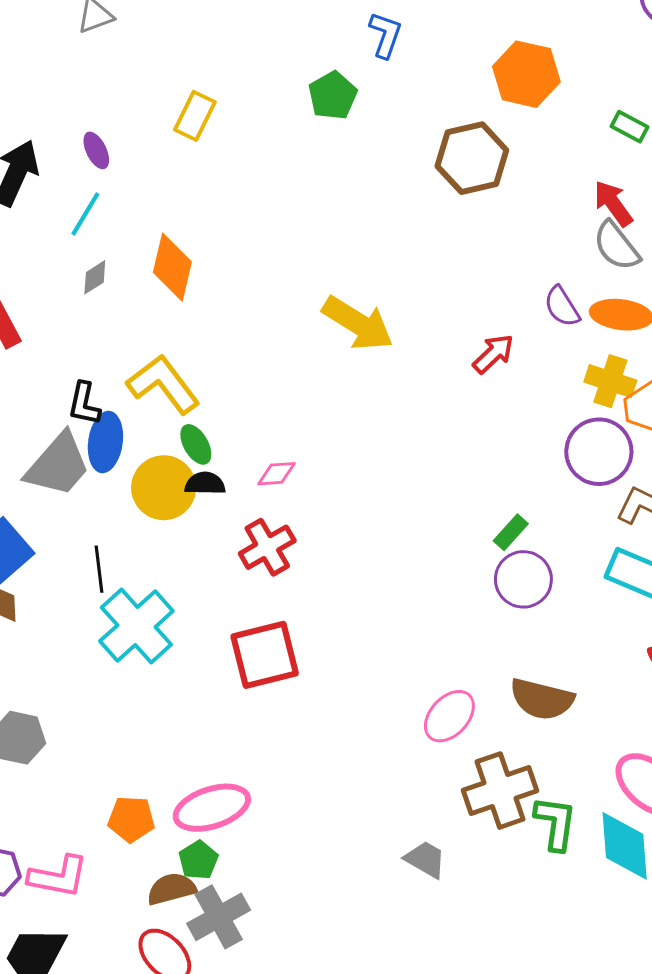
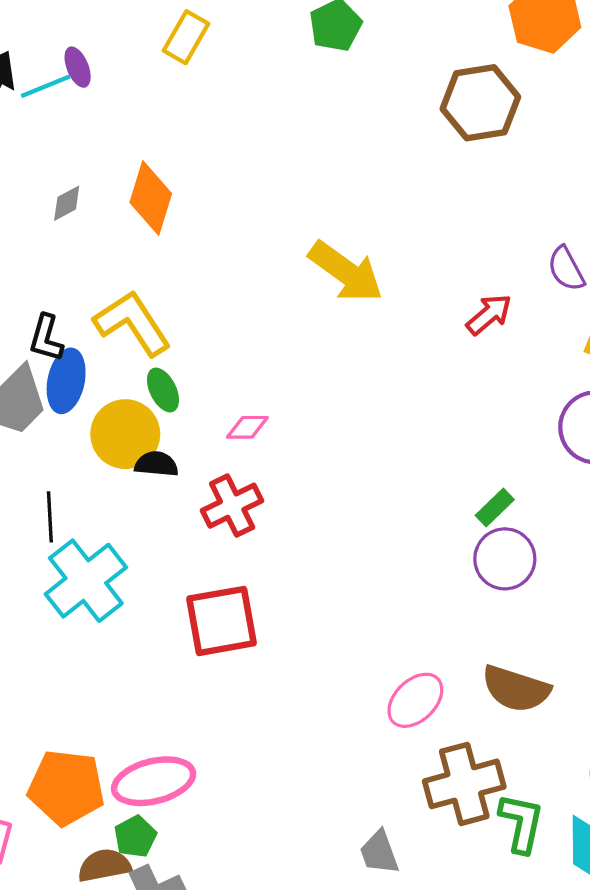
cyan line: (85, 214) -> (46, 86), moved, turned 33
black semicircle: (205, 483) -> (156, 464), moved
orange pentagon: (131, 819) -> (66, 787), size x1.5
gray trapezoid: (426, 859) -> (379, 852), turned -144

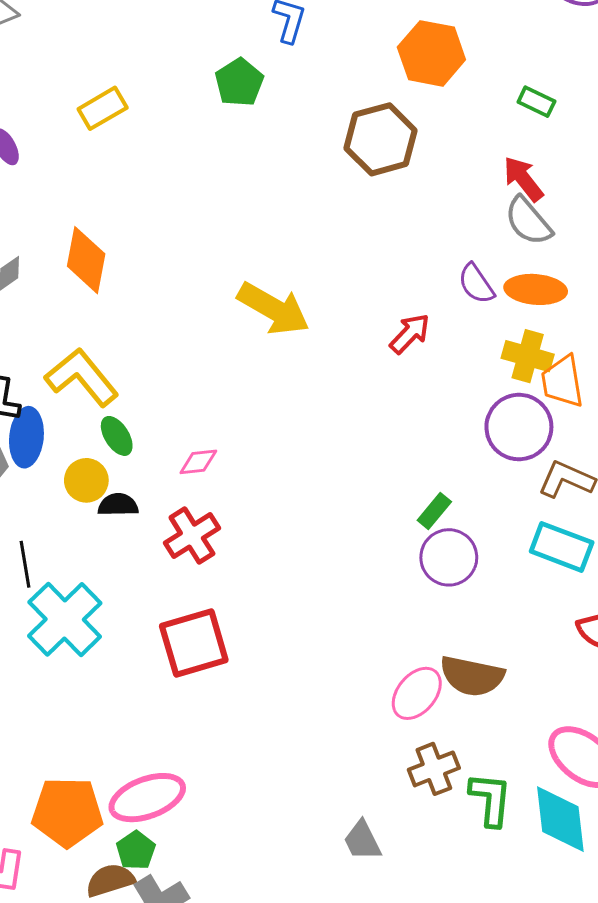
yellow rectangle: (186, 37) -> (103, 108), turned 36
yellow circle: (125, 434) -> (86, 480), size x0.7
pink ellipse: (415, 700) -> (417, 693), moved
brown cross: (464, 784) -> (434, 769), size x0.7

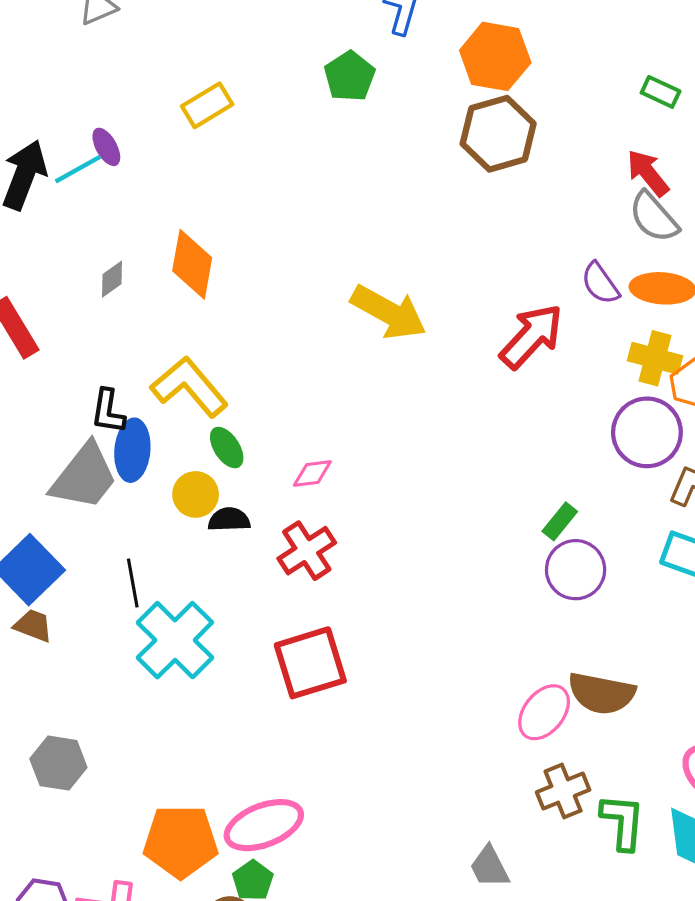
orange hexagon: (431, 53) -> (495, 56), moved
red arrow: (410, 334) -> (531, 336), size x1.5

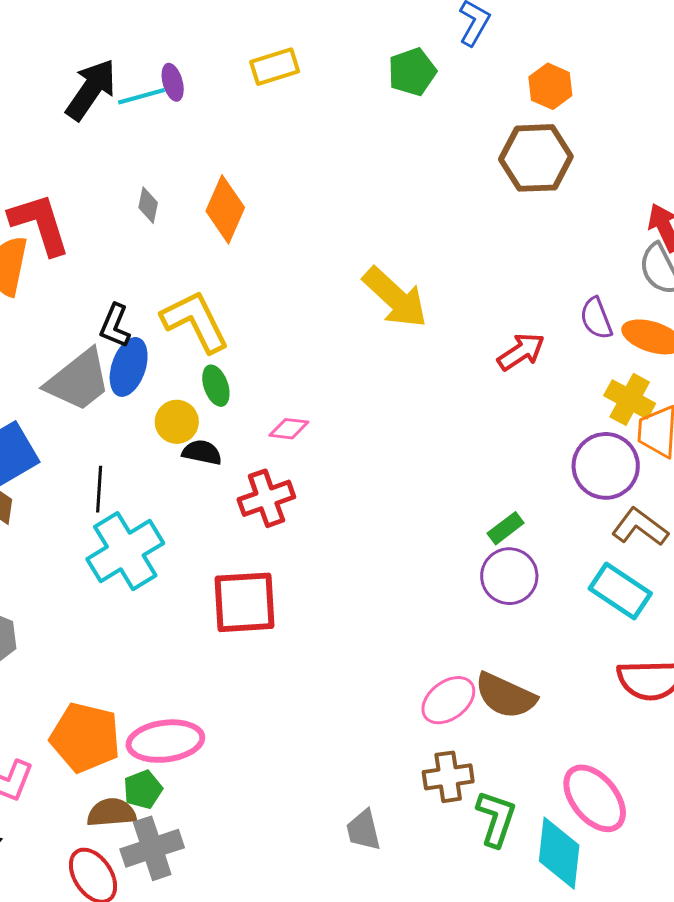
orange hexagon: (495, 56) -> (550, 86), size x0.7
gray diamond: (112, 279) -> (148, 205), turned -57
red arrow: (531, 336) -> (521, 352), size x0.7

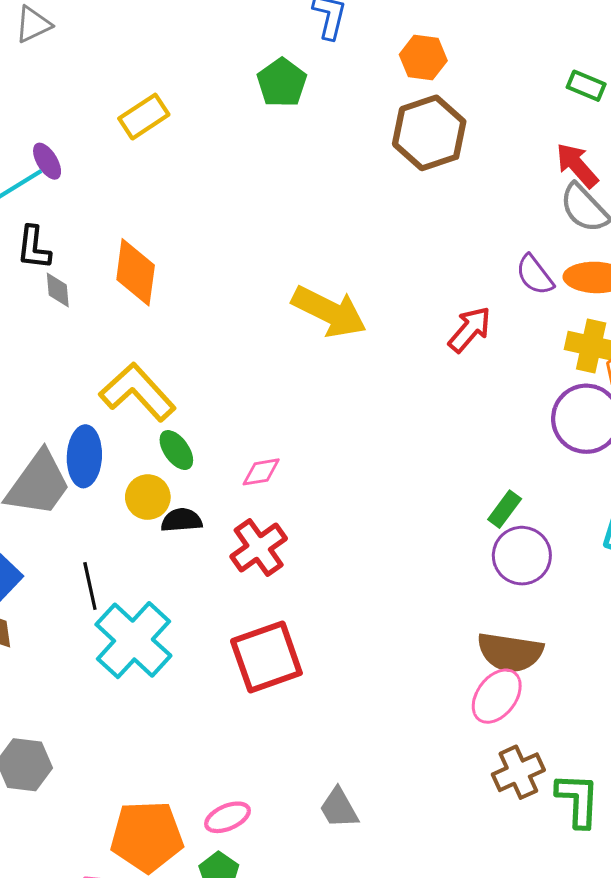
black L-shape: (115, 326) -> (34, 248), moved
brown semicircle: (505, 696) -> (510, 652), moved
pink ellipse: (165, 741) -> (227, 817), size x0.6
gray trapezoid: (363, 830) -> (339, 808), moved

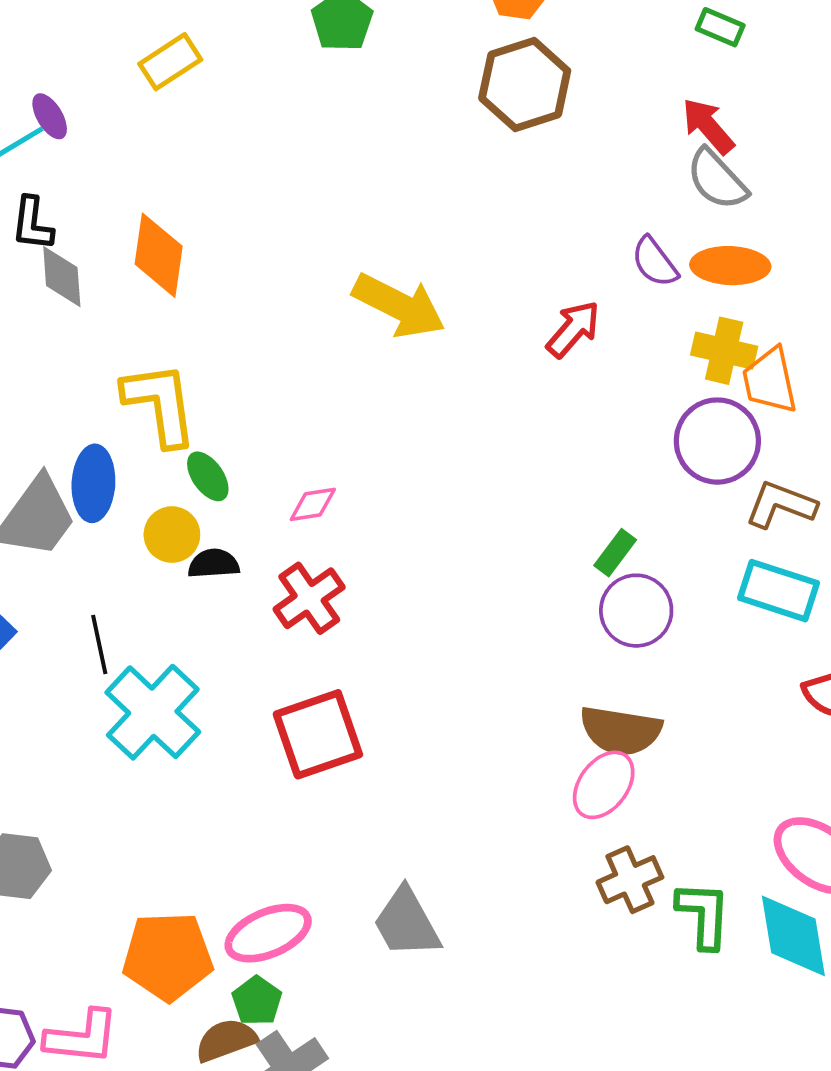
gray diamond: (58, 290) -> (62, 277), size x1.4
yellow L-shape: (138, 392) -> (160, 404), turned 34
gray trapezoid: (339, 808) -> (407, 923), size x1.4
pink ellipse: (227, 817) -> (268, 933), size x1.5

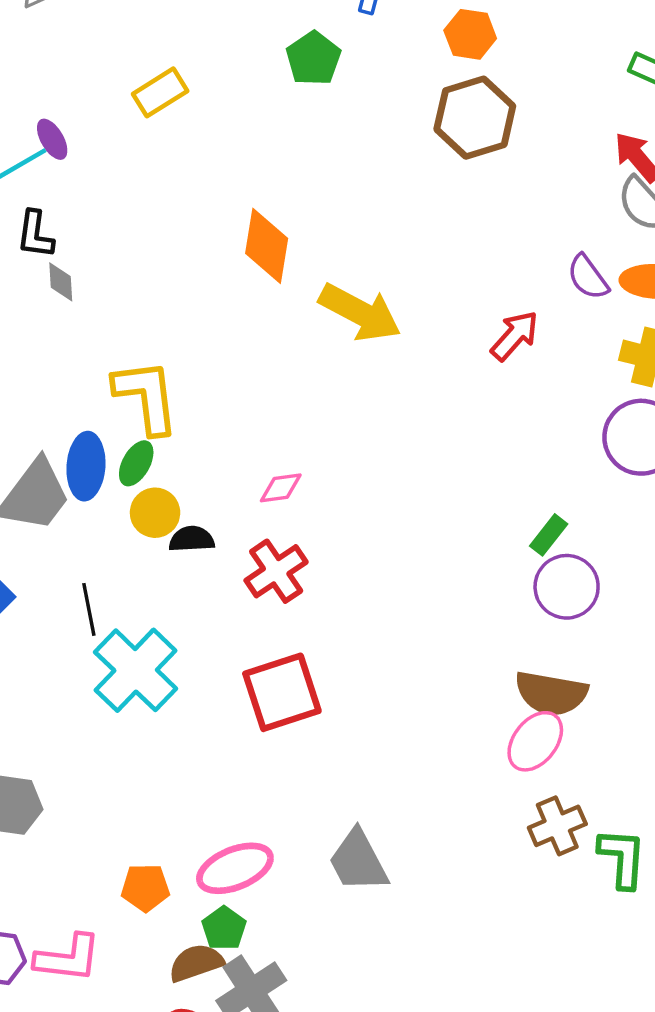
orange diamond: (159, 255) -> (267, 246), moved
gray diamond: (62, 277) -> (61, 282), size x0.7
green ellipse: (208, 476) -> (136, 463), moved, turned 63
orange pentagon: (168, 956) -> (145, 888), size x0.6

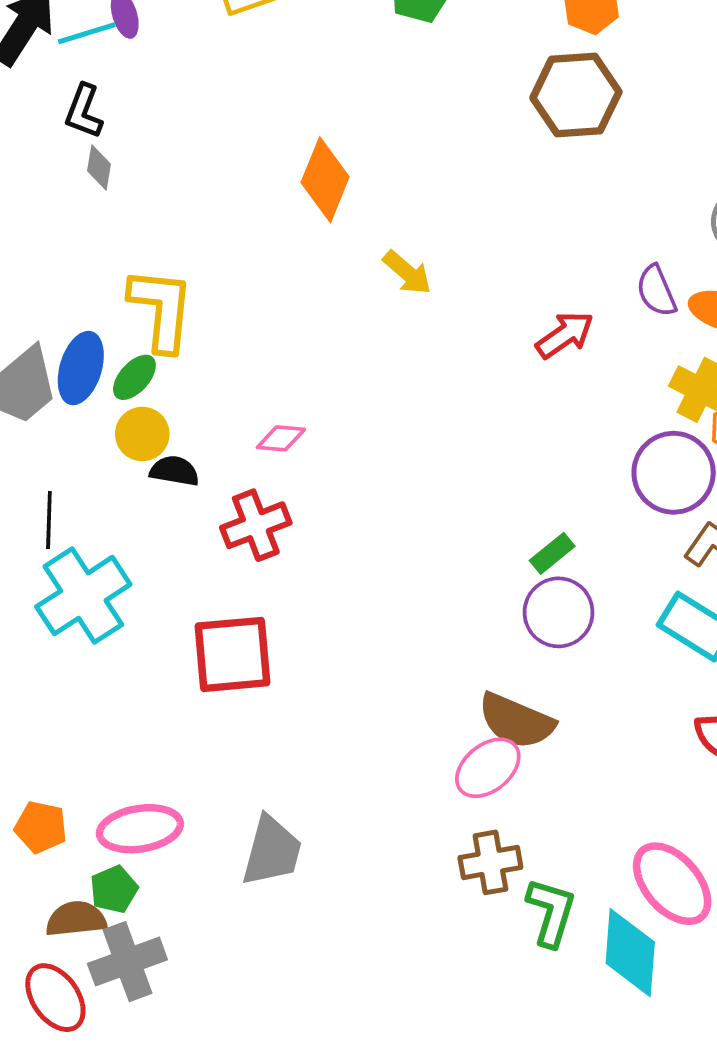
yellow arrow: (360, 312) -> (407, 273), size x0.6
gray trapezoid: (358, 861) -> (272, 851), turned -150

